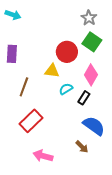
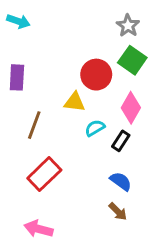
blue semicircle: (94, 126) -> (121, 181), moved, size x0.7
pink arrow: (43, 156) -> (39, 229), moved

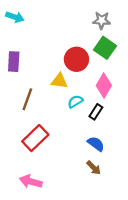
gray star: (128, 26) -> (102, 20), turned -30

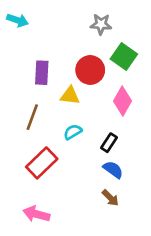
gray star: (102, 20) -> (101, 24), moved
purple rectangle: (14, 62) -> (42, 73), moved
cyan semicircle: (75, 102) -> (73, 132), moved
black rectangle: (96, 112) -> (109, 143), moved

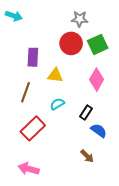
green square: (124, 57) -> (98, 44), turned 30
red circle: (90, 70) -> (71, 43), moved
blue semicircle: (113, 170) -> (99, 131), moved

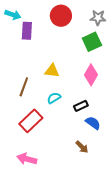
gray star: (80, 19) -> (98, 18), moved
red circle: (71, 43) -> (61, 16), moved
purple rectangle: (33, 57) -> (27, 31), moved
black rectangle: (86, 112) -> (81, 106), turned 32

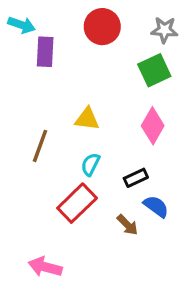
cyan semicircle: (54, 98) -> (90, 164), turned -32
red rectangle: (31, 121) -> (77, 203), moved
brown arrow: (82, 147) -> (127, 225), moved

